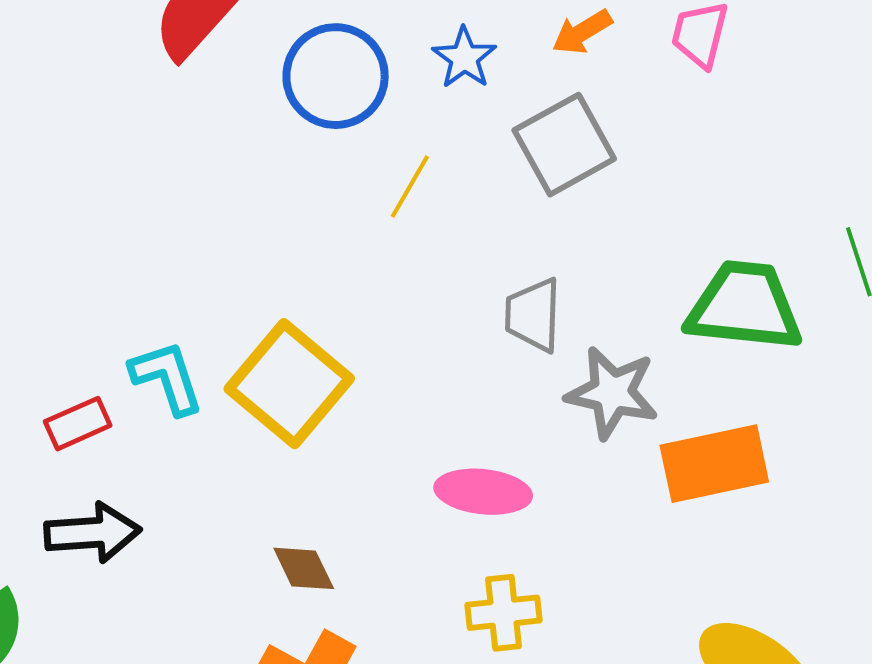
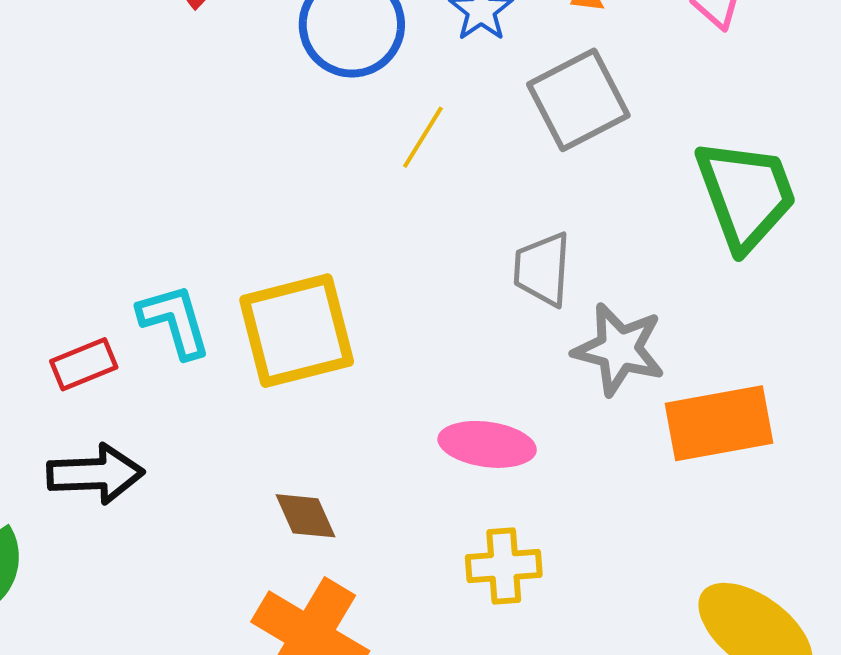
green trapezoid: (744, 306) -> (746, 194), moved, turned 62
yellow square: (289, 384) -> (297, 331), turned 34

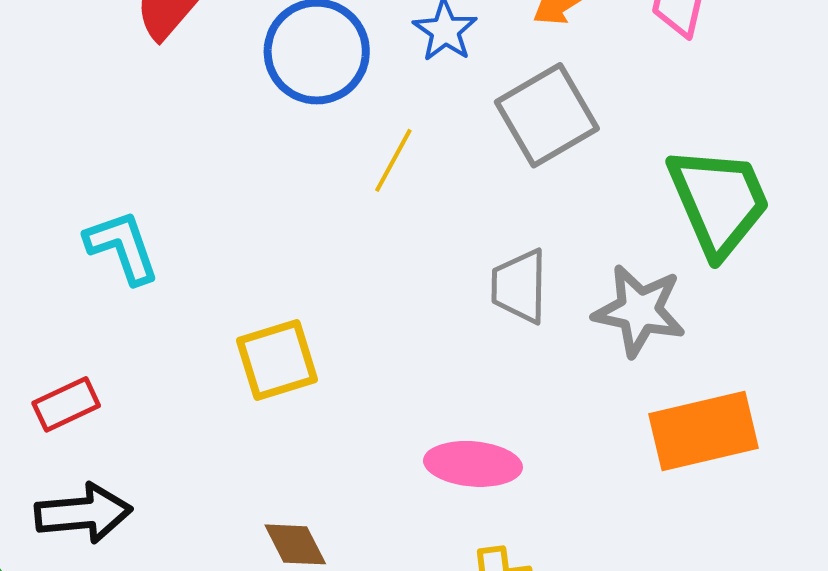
cyan L-shape: (174, 321) -> (122, 247), moved
yellow square: (297, 331) -> (277, 360), size x0.7
gray star: (619, 349) -> (639, 311), moved

